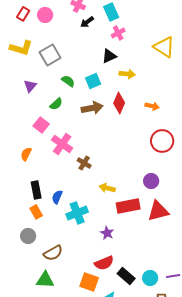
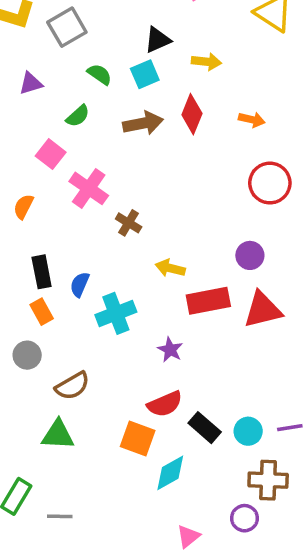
black triangle: (109, 56) -> (158, 40), moved
purple triangle: (30, 86) -> (31, 83), turned 32

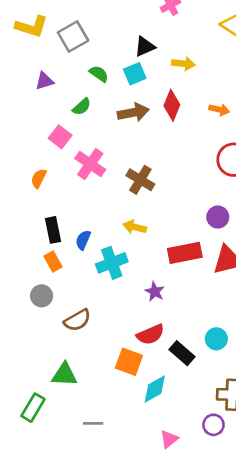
brown cross: (129, 223) -> (140, 180), moved, size x1.4
yellow arrow: (170, 268) -> (135, 227), moved
cyan circle: (248, 431) -> (216, 339), moved
green triangle: (58, 435) -> (64, 375), moved
gray line: (60, 516) -> (93, 423), moved

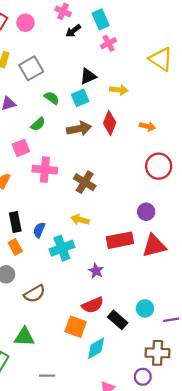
pink square: (60, 137) -> (21, 148), turned 30
pink cross: (90, 164) -> (45, 170), turned -30

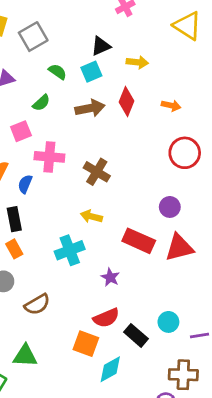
blue semicircle: (39, 230) -> (25, 184), moved
red rectangle: (120, 240) -> (139, 241), turned 35

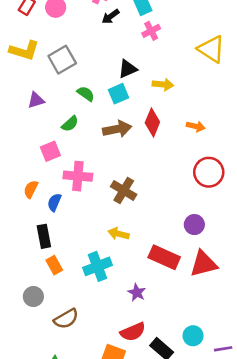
orange rectangle: (14, 249) -> (54, 265), moved

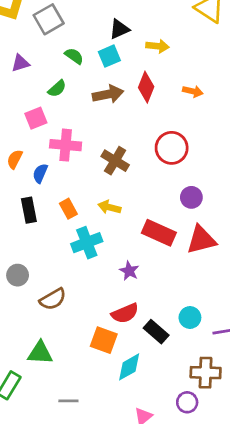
red circle: (209, 172) -> (172, 148), moved
orange rectangle: (54, 265) -> (68, 209), moved

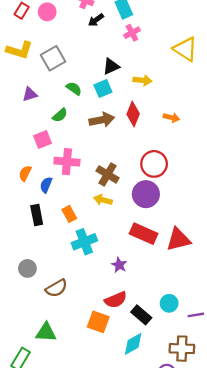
purple circle: (191, 197) -> (146, 194), moved, size x1.5
yellow arrow: (109, 207) -> (103, 200), moved
cyan diamond: (129, 367) -> (133, 344), moved

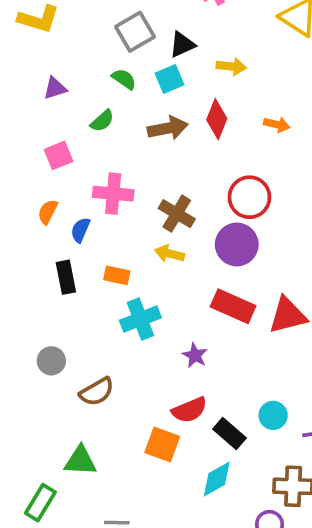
gray square: (53, 58) -> (135, 32), moved
pink square: (43, 140) -> (59, 155), moved
orange rectangle: (69, 214) -> (117, 275), turned -49

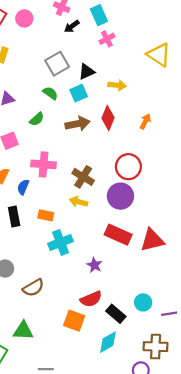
orange arrow: (277, 125) -> (145, 121), turned -77

